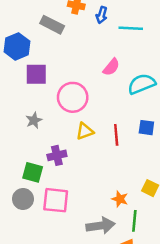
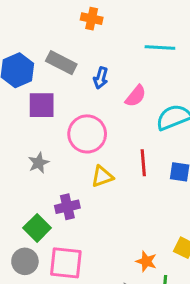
blue arrow: (102, 15) -> (101, 78), moved
gray rectangle: (52, 25) -> (61, 63), moved
red line: (116, 135) -> (143, 163), moved
green square: (33, 172) -> (37, 228), turned 30

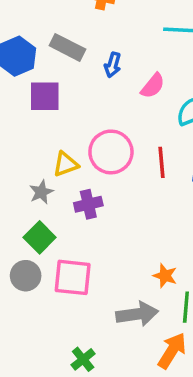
pink circle: (87, 134) -> (111, 152), moved
gray star: (39, 163) -> (41, 192), moved
yellow triangle: (102, 176) -> (66, 164), moved
purple cross: (67, 207) -> (88, 204), moved

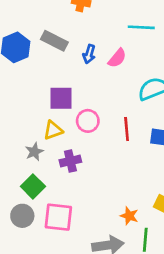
pink semicircle: (153, 86) -> (117, 58), moved
purple square: (45, 96) -> (61, 98), moved
pink circle: (111, 152) -> (88, 121), size x0.7

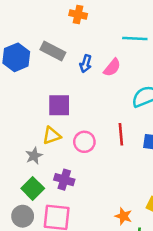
pink circle: (88, 121) -> (84, 142), moved
purple cross: (70, 161) -> (64, 180), moved, turned 30

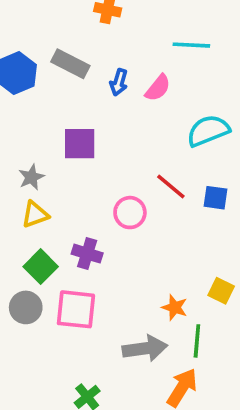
red line: (121, 134) -> (171, 187), turned -45
yellow triangle: (52, 136) -> (35, 214), moved
pink circle: (84, 142) -> (130, 213), moved
gray star: (34, 156) -> (31, 177), moved

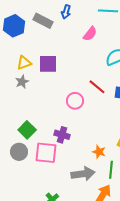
blue arrow: (119, 82) -> (66, 12), moved
yellow triangle: (35, 214) -> (24, 63), moved
purple cross: (87, 254) -> (62, 135), moved

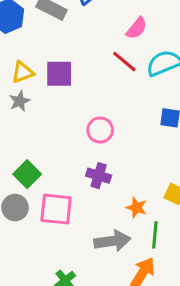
pink semicircle: (90, 34) -> (137, 28), moved
red line: (97, 87) -> (124, 62), moved
purple cross: (62, 135) -> (99, 176), moved

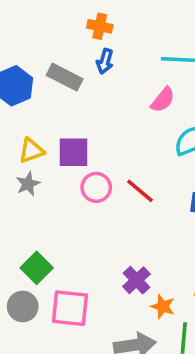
red line: (124, 62) -> (140, 191), moved
pink circle: (100, 130) -> (96, 187), moved
purple cross: (99, 176) -> (136, 280), moved, turned 30

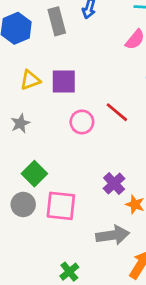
gray rectangle: (65, 77) -> (57, 21), turned 48
gray star: (28, 184) -> (20, 123), moved
pink circle: (96, 187) -> (82, 122), moved

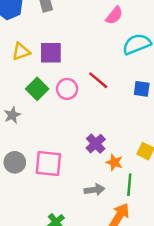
gray star: (20, 123) -> (12, 115), moved
green square: (34, 174) -> (37, 89), moved
gray arrow: (113, 235) -> (94, 190), size x0.7

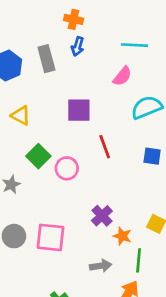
yellow triangle: (21, 52) -> (21, 116), turned 48
purple square: (51, 53) -> (79, 110), moved
red line: (98, 80) -> (105, 147), turned 30
pink circle: (67, 89) -> (67, 168), moved

